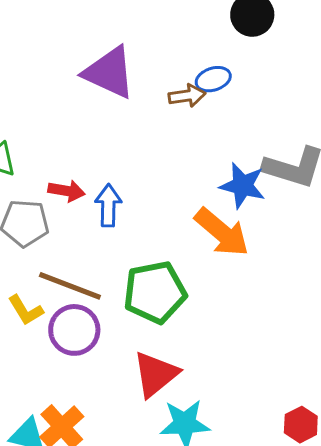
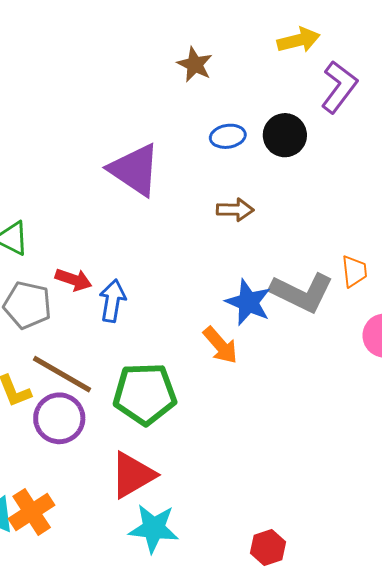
blue ellipse: (213, 79) -> (228, 136), moved
brown arrow: (187, 96) -> (235, 210), moved
orange arrow: (222, 232) -> (220, 345), size x0.7

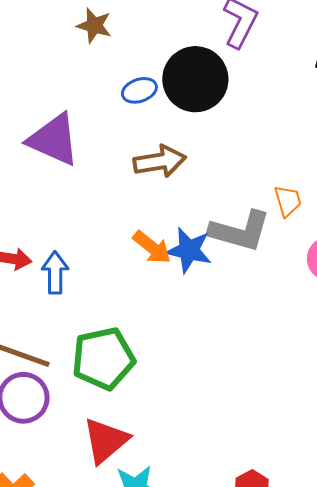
black circle: (285, 135) -> (195, 79), size x1.5
brown arrow: (235, 210) -> (160, 161), size x1.4
orange arrow: (220, 345) -> (152, 247), moved

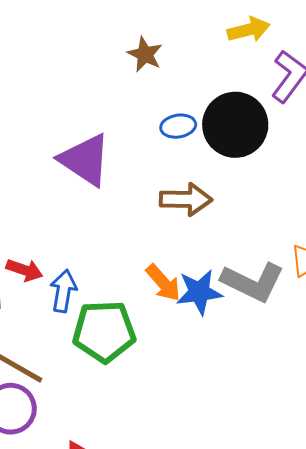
blue star: (189, 250) -> (199, 292), turned -30
green pentagon: (103, 359) -> (104, 331), moved

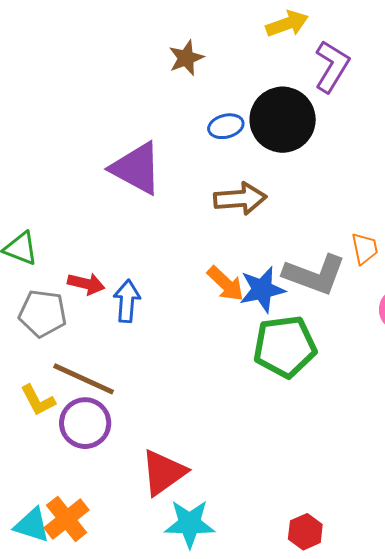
brown star: (145, 54) -> (186, 58), turned 30
green pentagon: (104, 331) -> (285, 347), moved

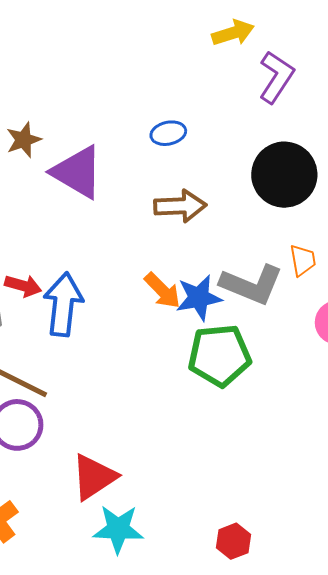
brown star: (186, 58) -> (24, 140), moved
black circle: (283, 120) -> (284, 175), moved
blue arrow: (127, 301) -> (63, 304), size x1.5

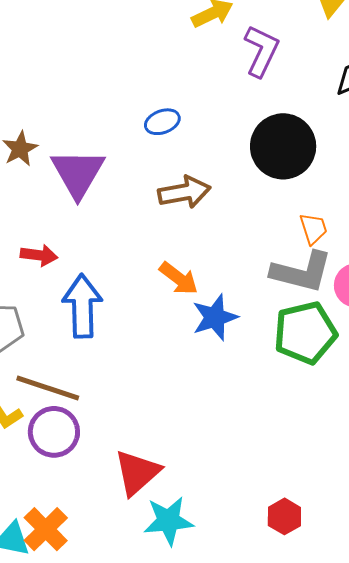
purple triangle: (77, 172) -> (78, 173), turned 38
gray L-shape: (252, 285) -> (302, 272), moved
red arrow: (23, 286) -> (39, 255), moved
blue star: (199, 298) -> (215, 317), moved
green pentagon: (219, 355) -> (305, 333), moved

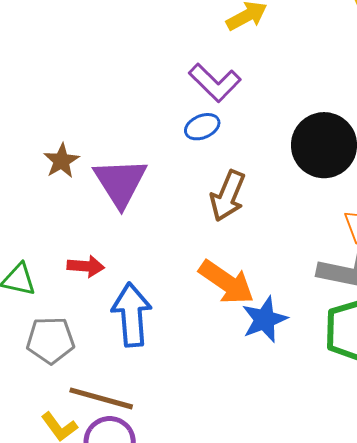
purple L-shape: (261, 51) -> (215, 83), moved, turned 112
brown arrow: (184, 192) -> (228, 196), turned 126
orange arrow: (179, 278) -> (226, 282), size x1.4

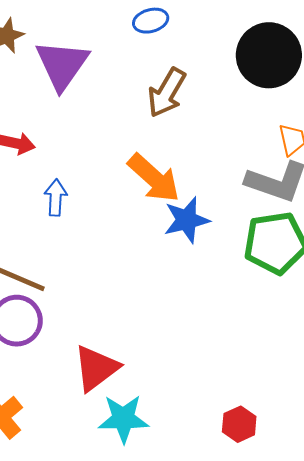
blue arrow: (132, 315) -> (56, 198), size x0.6

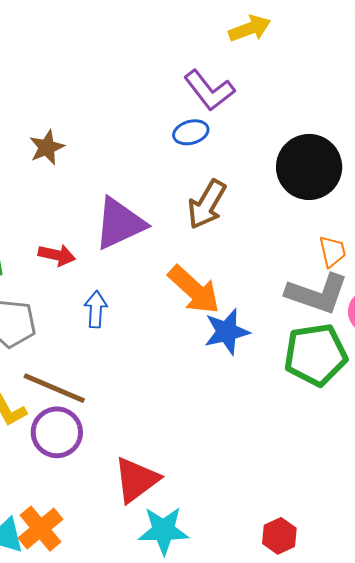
purple triangle: (62, 65) -> (120, 223), moved, turned 30

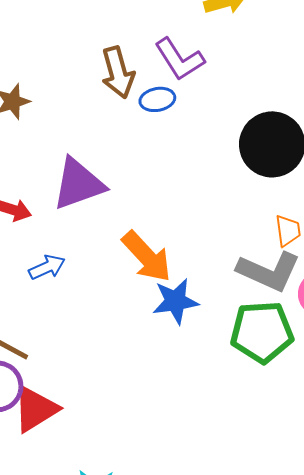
brown arrow: (207, 204) -> (118, 72), moved, turned -51
blue arrow: (96, 309) -> (47, 267), turned 57
red triangle: (136, 480) -> (35, 409), moved

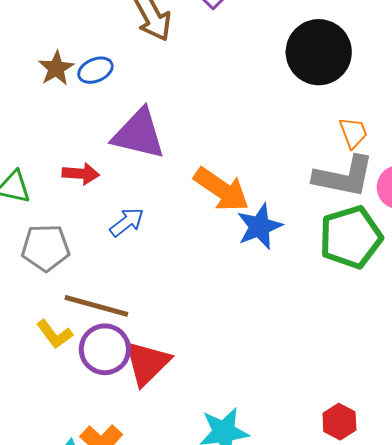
blue ellipse: (157, 99) -> (95, 70), moved
purple triangle: (78, 184) -> (139, 134), turned 46

